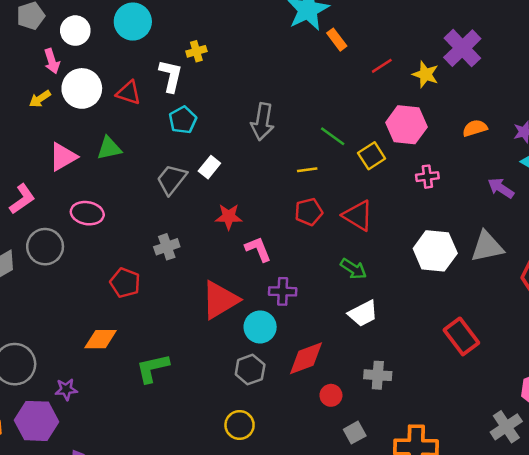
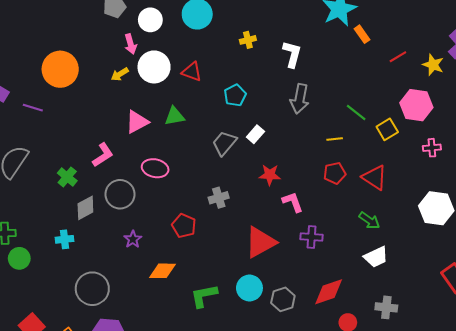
white L-shape: (171, 76) -> (292, 54), moved
cyan circle: (260, 327) -> (249, 288), moved
purple star: (66, 389) -> (133, 239), moved, turned -30

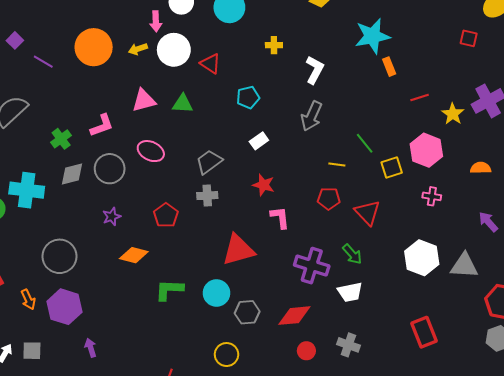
orange circle: (60, 69) -> (94, 47), moved
gray trapezoid: (224, 143) -> (209, 162), moved
purple cross: (311, 237) -> (312, 266), moved, size x1.5
cyan cross: (65, 239) -> (27, 190), moved, size x1.8

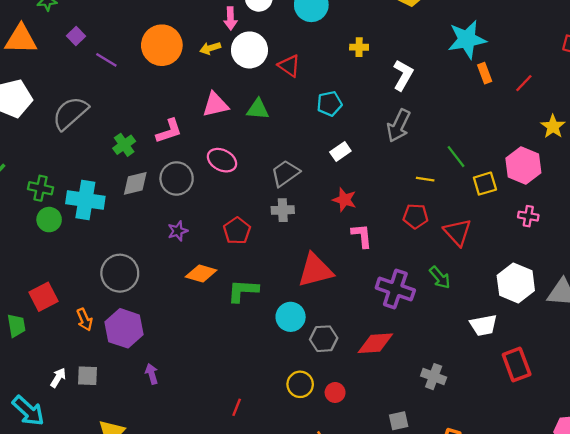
red line: (420, 97) -> (524, 83), moved, turned -30
green L-shape: (169, 290) -> (243, 291), moved
white trapezoid: (350, 292) -> (483, 325), moved
red circle: (306, 351) -> (335, 392), moved

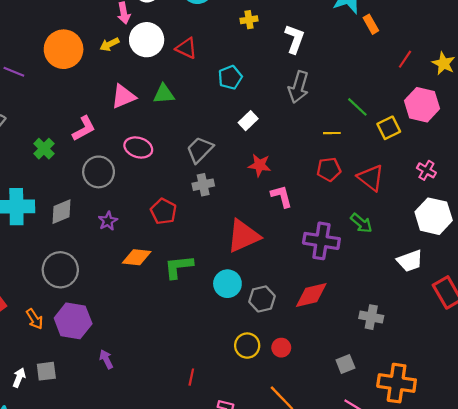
red line: (524, 83) -> (405, 59), moved
gray diamond: (135, 183) -> (62, 212), moved
pink cross: (528, 216) -> (426, 170), moved, turned 30

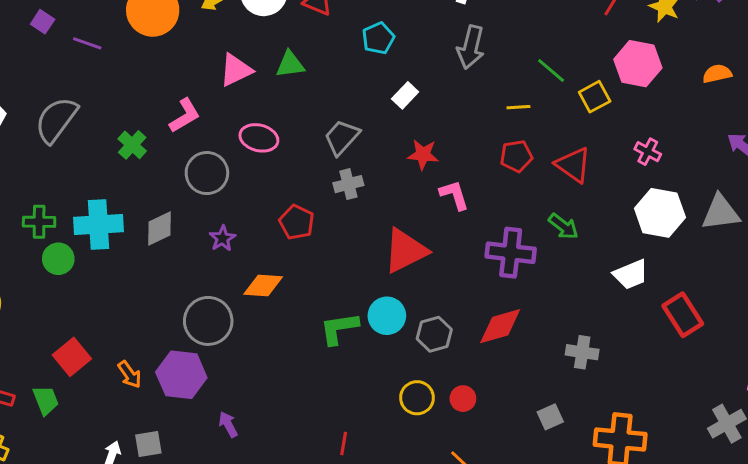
green L-shape: (179, 267) -> (339, 328), moved
gray circle: (60, 270) -> (208, 321), moved

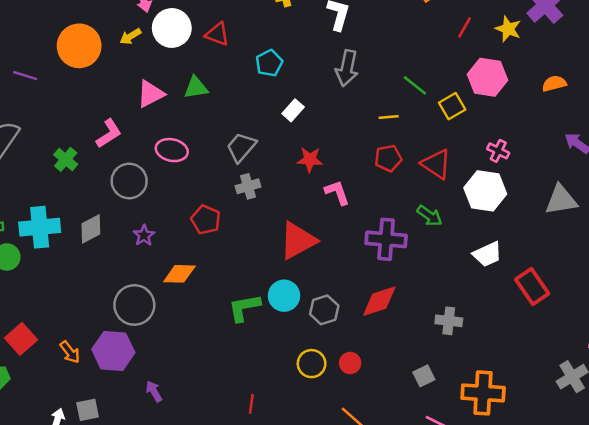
white hexagon: (660, 213) -> (485, 191), moved

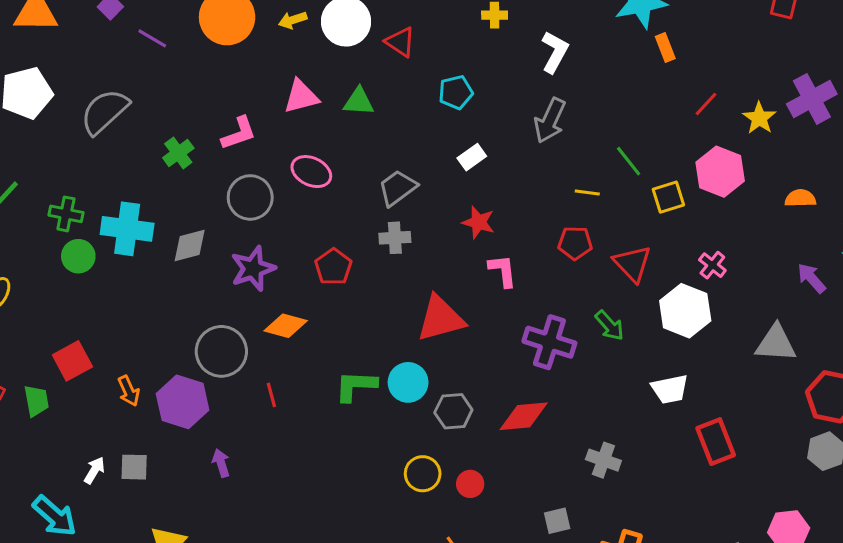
purple star: (144, 235) -> (253, 269), size x1.6
red line: (251, 404) -> (271, 395), moved, turned -36

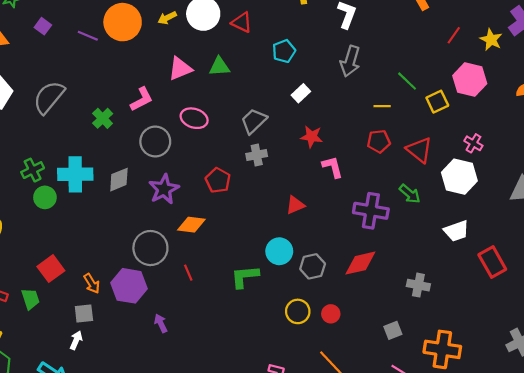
purple line: (152, 38) -> (88, 36), moved
green cross: (66, 214) -> (33, 170), turned -30
red triangle: (441, 319) -> (295, 205), size x0.6
green L-shape: (356, 386) -> (245, 277), moved
gray square: (134, 467) -> (84, 313), moved

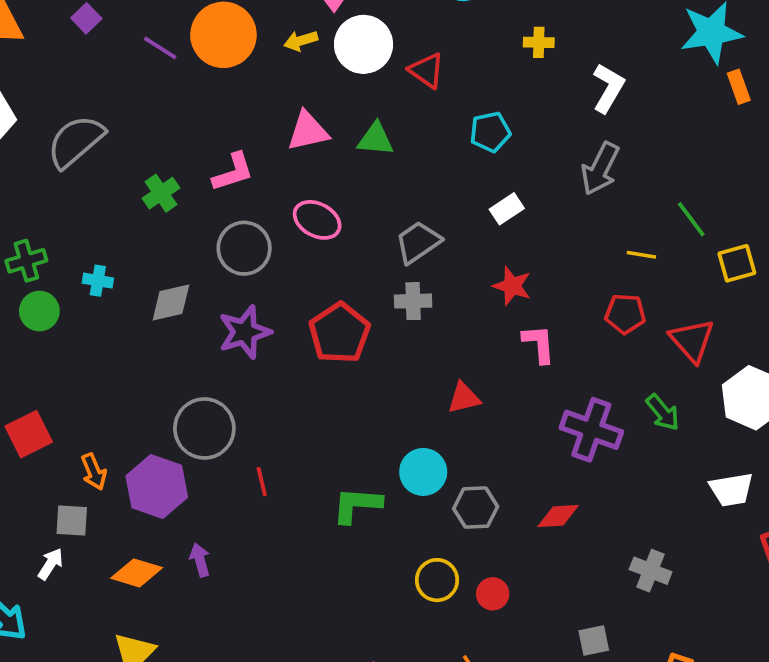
cyan cross: (75, 174) -> (98, 281), size x0.5
red pentagon: (218, 180) -> (339, 333), size x1.4
orange diamond: (191, 225) -> (137, 573), moved
red diamond: (360, 263) -> (558, 516), size x0.7

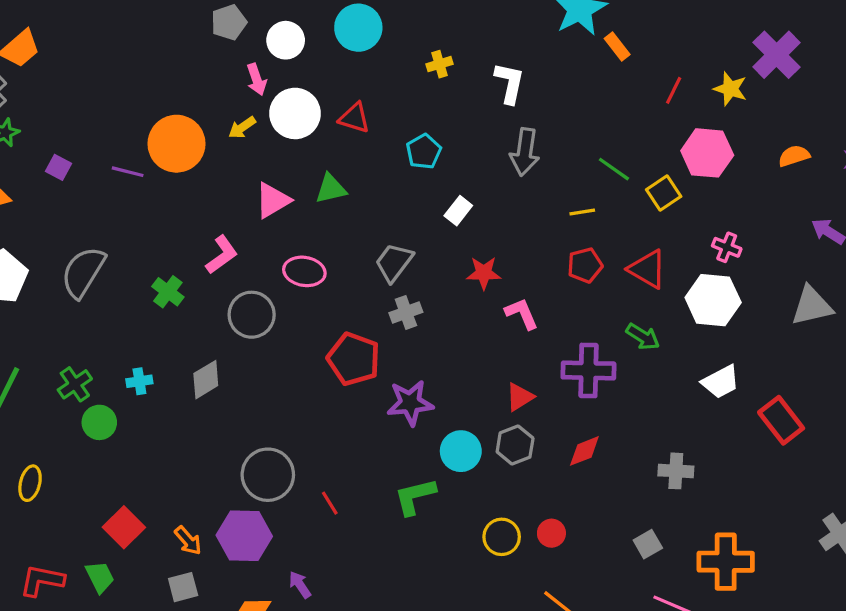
purple star: (245, 332) -> (410, 403), moved, turned 30
red triangle: (464, 398) -> (520, 397), moved
gray hexagon: (476, 508) -> (515, 445), moved

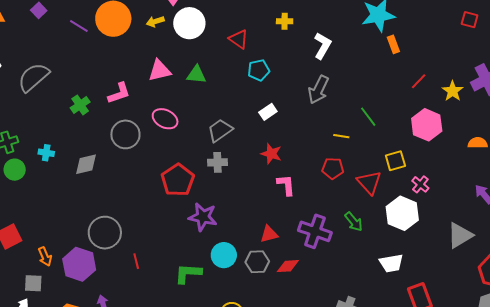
red triangle: (354, 118) -> (239, 39), moved
yellow square: (664, 193) -> (395, 161), moved
gray triangle: (812, 306) -> (460, 235), turned -36
red diamond: (584, 451) -> (288, 266), moved

